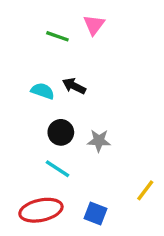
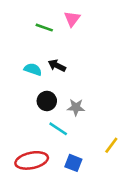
cyan line: (57, 169) -> (58, 129), moved

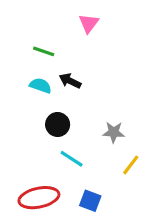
green line: (44, 28) -> (44, 51), moved
gray star: (76, 107) -> (114, 132), moved
yellow line: (111, 145) -> (131, 165), moved

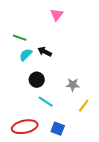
green line: (44, 51) -> (20, 38), moved
cyan semicircle: (40, 86) -> (26, 55), turned -64

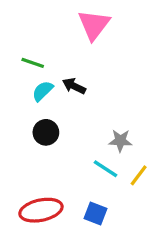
pink triangle: (57, 15) -> (94, 25), size x1.5
black circle: (37, 80) -> (46, 132), moved
cyan line: (46, 102) -> (106, 169), moved

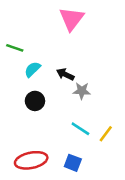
green line: (33, 63) -> (15, 48), moved
black arrow: (74, 86) -> (65, 74), moved
gray star: (120, 141) -> (82, 91), moved

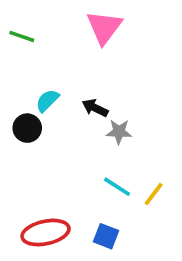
green line: (15, 48) -> (22, 36), moved
black circle: (35, 101) -> (27, 128), moved

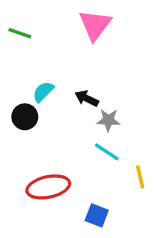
cyan line: (117, 187) -> (107, 152), moved
yellow line: (154, 194) -> (140, 177), turned -50
red ellipse: (46, 233) -> (48, 187), moved

